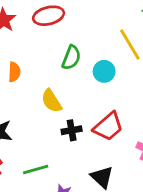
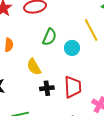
red trapezoid: (108, 127) -> (73, 87), turned -55

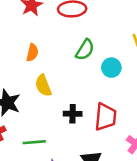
yellow semicircle: (34, 67) -> (43, 86), moved

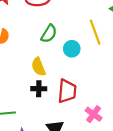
yellow semicircle: (43, 86) -> (38, 67), moved

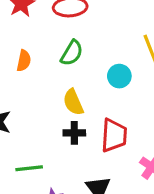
green semicircle: (49, 34) -> (72, 53), moved

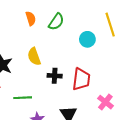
orange semicircle: (24, 61) -> (31, 18), moved, turned -32
yellow semicircle: (73, 102) -> (34, 56), moved

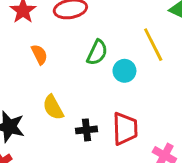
green semicircle: (56, 22) -> (97, 52), moved

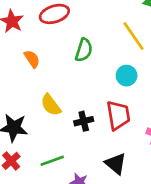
cyan circle: (124, 71) -> (127, 76), moved

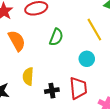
orange semicircle: (32, 59) -> (17, 41), size x1.5
yellow semicircle: (51, 105) -> (28, 76), turned 36

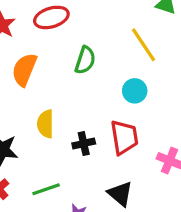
orange semicircle: (17, 41) -> (24, 70), turned -125

